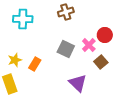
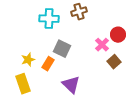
cyan cross: (23, 19) -> (49, 19), moved
gray square: (66, 49) -> (62, 49), moved
purple triangle: (78, 83) -> (71, 85), moved

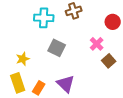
red circle: (118, 35) -> (113, 22), moved
orange rectangle: (48, 64) -> (39, 88), moved

